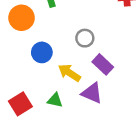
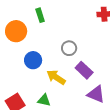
purple triangle: (92, 93) -> (96, 94), moved

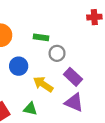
green rectangle: (40, 15) -> (41, 37), moved, turned -64
purple triangle: (96, 94) -> (74, 102), moved

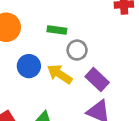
yellow arrow: (43, 84) -> (60, 74), moved

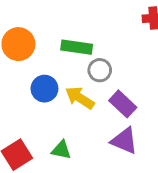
green rectangle: (57, 30) -> (77, 47), size x1.4

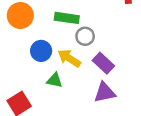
purple triangle: (124, 141) -> (105, 92), turned -35
green triangle: (61, 150) -> (55, 80), moved

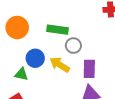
purple rectangle: (103, 63) -> (89, 69), turned 48
green triangle: (55, 80) -> (21, 74), moved

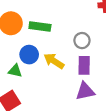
green rectangle: (57, 30) -> (40, 27), moved
gray circle: (73, 46) -> (82, 41), moved

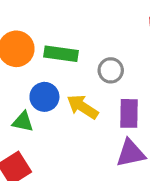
gray circle: (82, 41) -> (111, 70), moved

